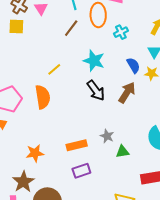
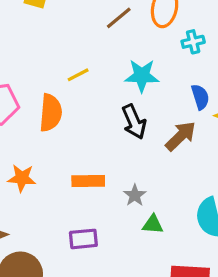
cyan star: (94, 61) -> (142, 76), turned -30
orange rectangle: (77, 145) -> (88, 181), moved
orange star: (35, 153) -> (22, 178), moved

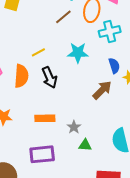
cyan cross: (193, 42) -> (110, 32), size x1.5
black arrow: (134, 122) -> (49, 77), moved
purple rectangle: (83, 239) -> (42, 154), size x1.4

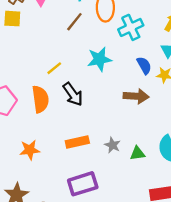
brown arrow: (102, 90) -> (136, 96), turned 60
green triangle: (85, 145) -> (137, 153), moved

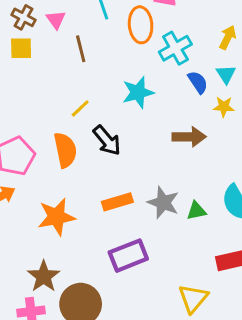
brown line: (74, 22) -> (81, 49), moved, turned -48
blue semicircle: (144, 65) -> (198, 82), moved
gray star: (113, 145) -> (163, 203), size x1.5
orange star: (30, 150) -> (56, 217), size x1.4

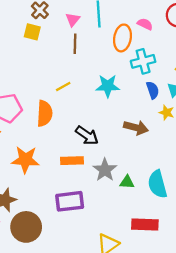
pink triangle: (56, 20) -> (73, 19), moved
black arrow: (107, 140) -> (87, 135), moved, turned -30

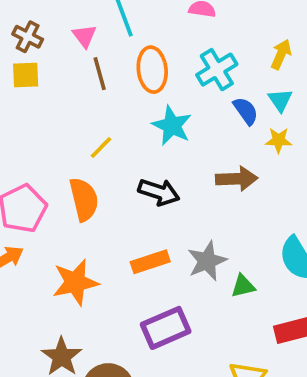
orange ellipse: (122, 38) -> (152, 70), moved
cyan star: (108, 86) -> (172, 126), turned -30
black arrow: (87, 135) -> (159, 192), moved
gray star: (105, 170) -> (207, 261), turned 30
green triangle: (127, 182) -> (243, 286), moved

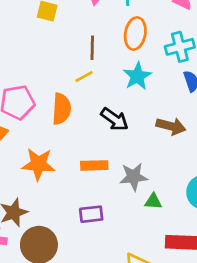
brown line: (100, 74) -> (92, 48), moved
purple rectangle: (166, 328) -> (91, 214), size x0.7

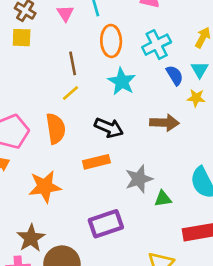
orange rectangle: (94, 165) -> (96, 162), moved
purple rectangle: (91, 214) -> (106, 224), size x1.4

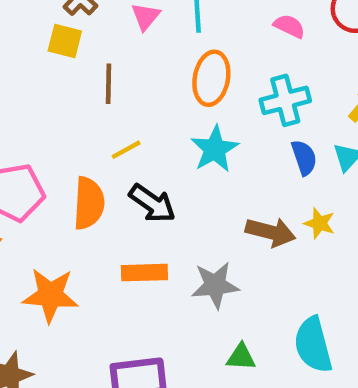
brown line: (73, 63) -> (109, 84), moved
yellow star: (196, 98) -> (319, 223), moved
black arrow: (109, 128) -> (152, 203), moved
gray star: (139, 179) -> (215, 285), moved

